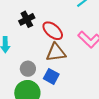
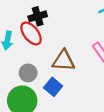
red ellipse: (53, 31) -> (31, 33), moved

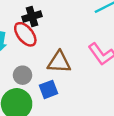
blue square: (53, 87) -> (48, 89), turned 30

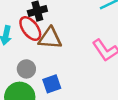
brown triangle: (59, 62) -> (50, 38), moved

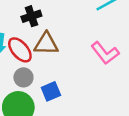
red ellipse: (30, 29) -> (20, 50), moved

